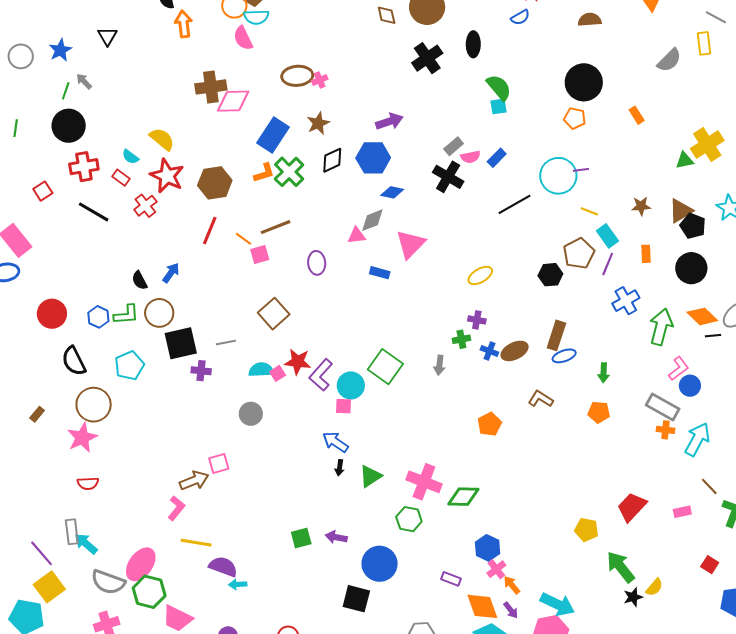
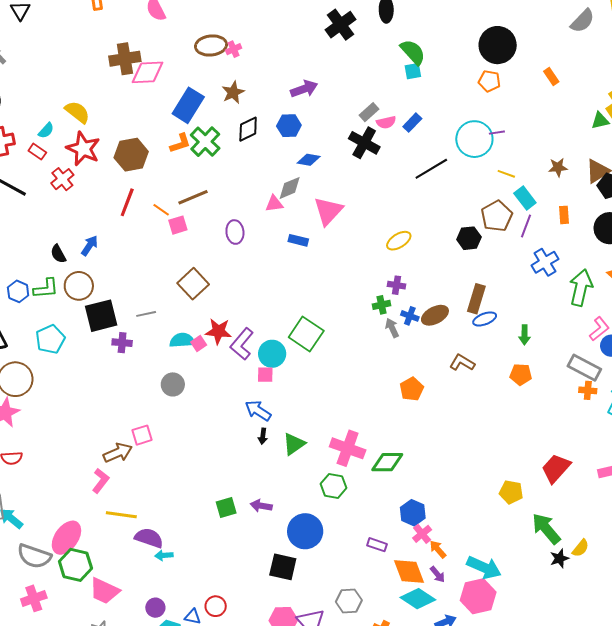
cyan semicircle: (130, 157) -> (46, 131), turned -84
blue hexagon: (373, 158) -> (289, 126), size x0.7
gray arrow: (439, 365) -> (392, 328), moved, turned 150

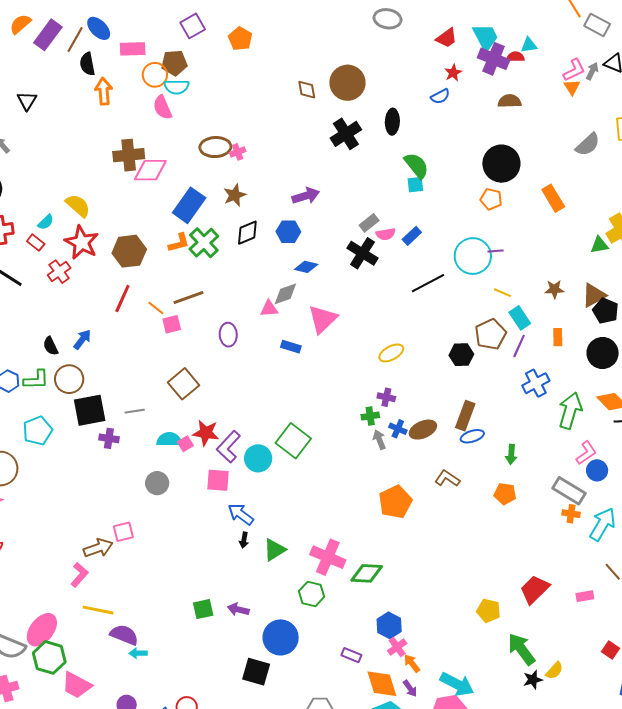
orange rectangle: (551, 77) -> (553, 198), size x1.5
pink square: (265, 375) -> (218, 480), moved, size x1.4
orange pentagon: (412, 389) -> (395, 502), size x1.4

